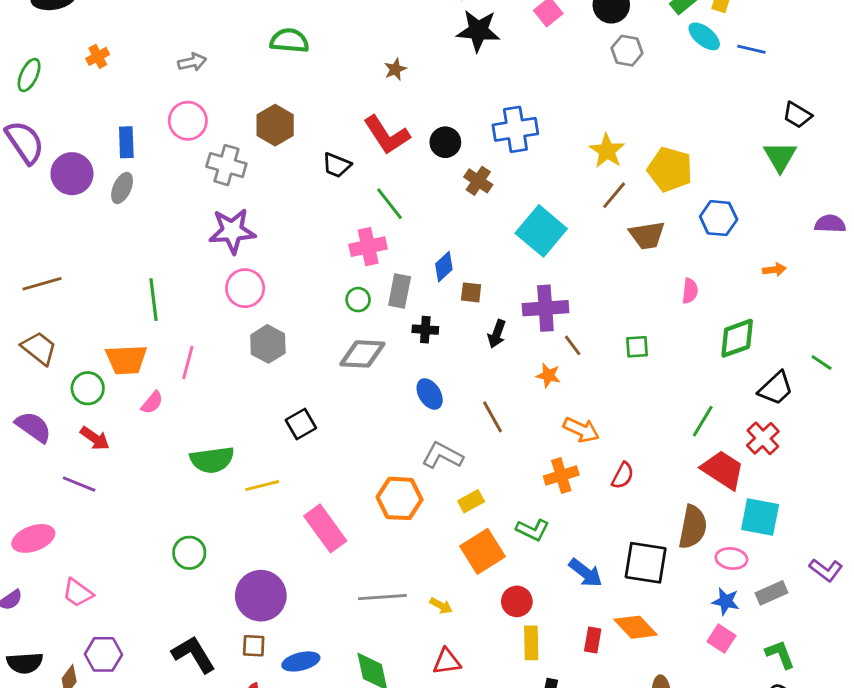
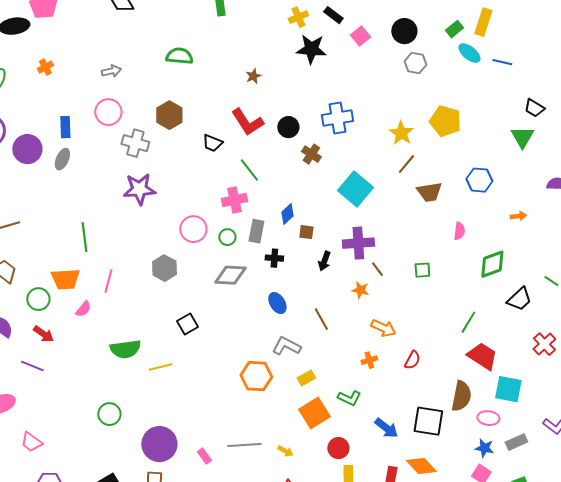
yellow pentagon: (670, 169) -> (445, 121), moved
pink circle: (245, 288) -> (193, 229), moved
red cross: (763, 438) -> (544, 344), moved
orange cross: (561, 476) -> (369, 360), size x0.7
pink rectangle: (325, 528) -> (204, 456), moved, size x0.5

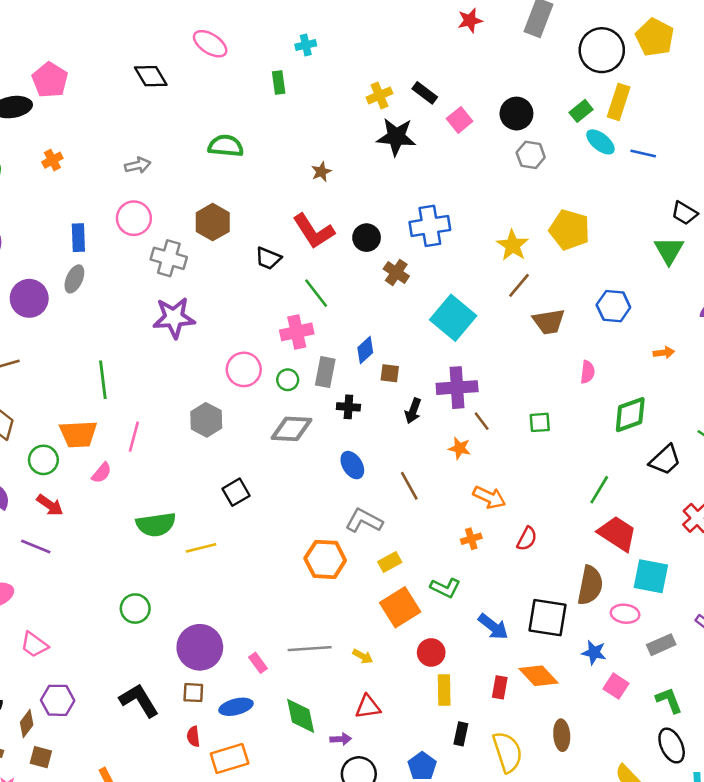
purple circle: (27, 149) -> (29, 298), moved
blue star: (484, 448) -> (594, 652), moved

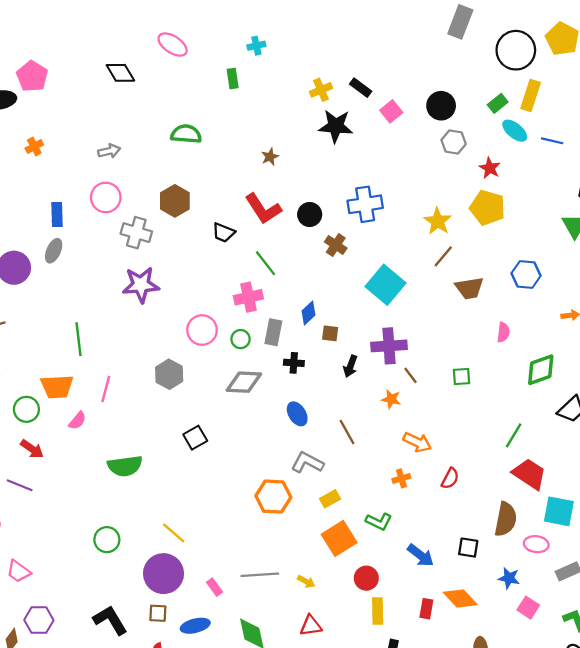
red star: (470, 20) -> (490, 168), moved, turned -30
yellow line: (201, 548) -> (174, 533), moved, turned 55
black square: (547, 618) -> (468, 548), size x0.6

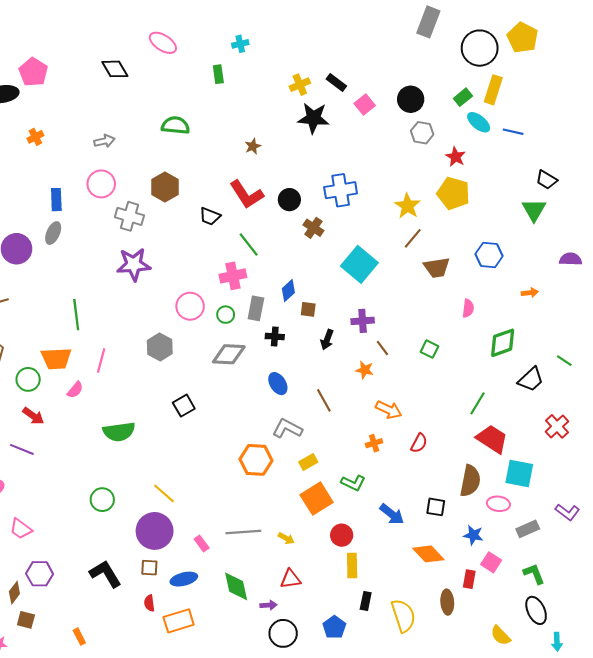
purple cross: (389, 346) -> (363, 321), size x0.7
green square: (461, 376) -> (429, 349), turned 30
red rectangle: (426, 609) -> (469, 579), moved

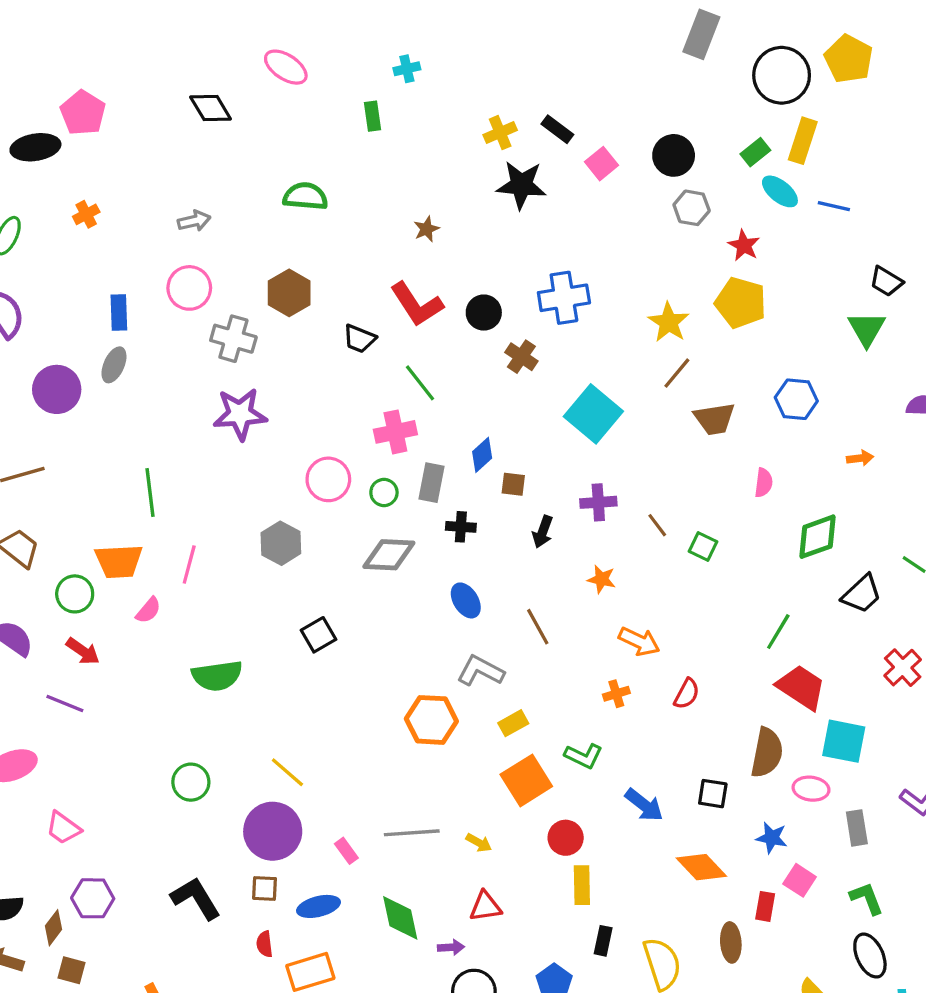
brown line: (382, 348) -> (657, 525), moved
gray rectangle: (528, 529) -> (857, 828), turned -75

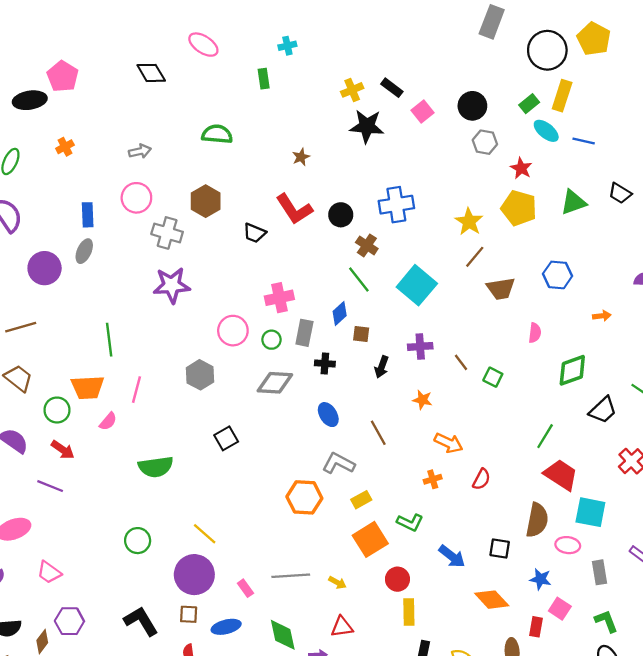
green triangle: (867, 329) -> (573, 202), moved, turned 40
green line: (420, 383) -> (359, 280), moved

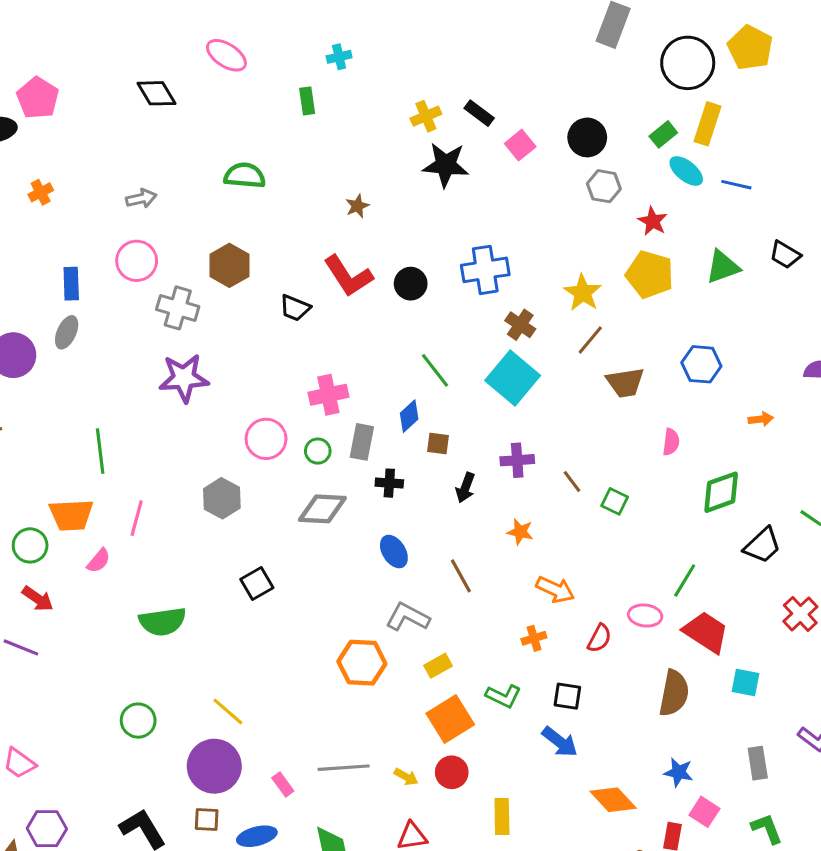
brown cross: (367, 245) -> (520, 325), moved
cyan square: (590, 512) -> (746, 682), size x0.7
pink ellipse: (568, 545) -> (645, 615), moved
black square: (500, 548) -> (567, 696), moved
red circle: (397, 579) -> (452, 772), moved

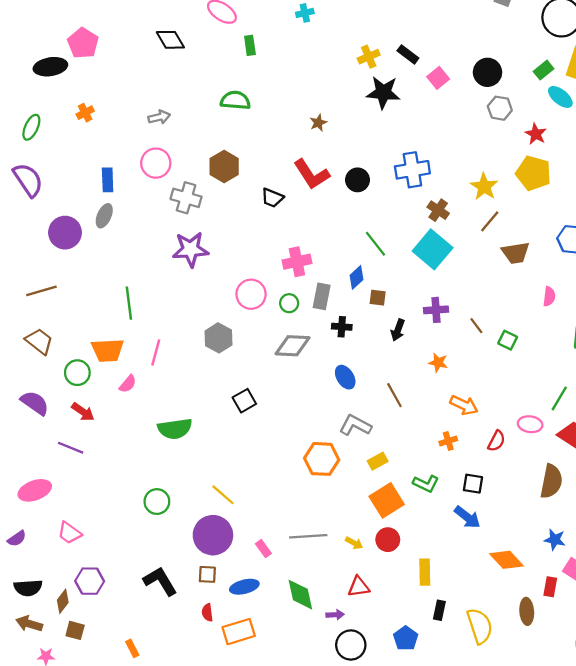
green rectangle: (307, 101) -> (250, 45), moved

